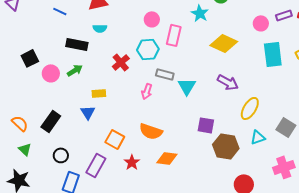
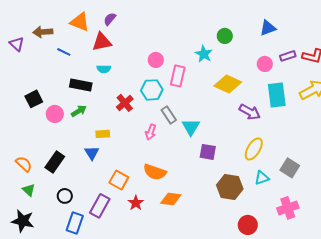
gray rectangle: (165, 74) -> (169, 115), turned 42
purple arrow: (228, 82) -> (250, 112), moved
purple square: (206, 125) -> (208, 152), moved

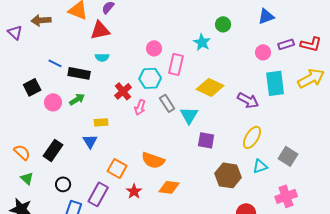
blue line: (64, 52) -> (55, 63), moved
yellow diamond: (228, 84) -> (210, 87), moved
pink arrow: (151, 132) -> (140, 107), moved

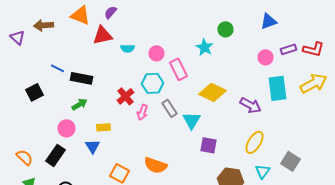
cyan semicircle: (102, 57) -> (128, 48), moved
pink rectangle: (176, 64) -> (178, 69), turned -40
pink circle: (53, 102) -> (66, 128), moved
cyan triangle: (260, 166) -> (262, 171), turned -35

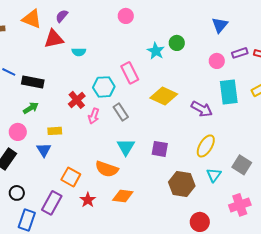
blue triangle: (268, 21) -> (220, 25), turned -30
green circle: (226, 29) -> (177, 43), moved
pink circle: (156, 53) -> (126, 16), moved
cyan triangle: (192, 120) -> (126, 147), moved

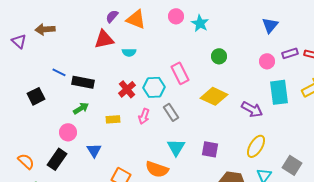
orange triangle: (32, 19) -> (136, 19), moved
green circle: (177, 43) -> (219, 56), moved
cyan star: (156, 51) -> (200, 23), moved
red cross: (77, 100) -> (127, 89), moved
yellow rectangle: (55, 131) -> (113, 119), moved

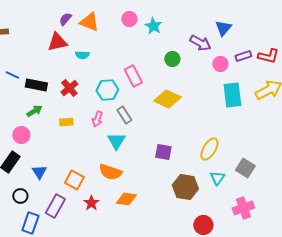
red cross: (127, 89) -> (69, 88), moved
purple arrow: (252, 109) -> (200, 43), moved
cyan triangle: (176, 147) -> (116, 141), moved
blue triangle: (94, 150) -> (39, 172), moved

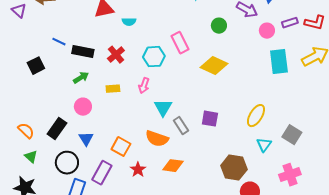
gray rectangle: (124, 115) -> (181, 126), moved
pink circle: (21, 135) -> (83, 107), moved
brown hexagon: (185, 187) -> (234, 168), moved
black circle: (20, 196) -> (67, 163), size x1.5

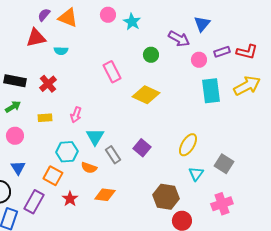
cyan hexagon: (154, 57) -> (67, 152), moved
purple square: (210, 119) -> (142, 148), turned 30
orange semicircle: (157, 139) -> (89, 168), size x0.7

